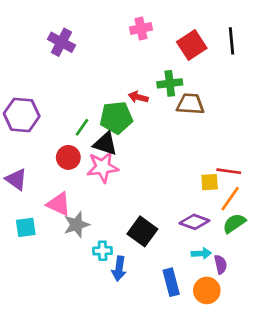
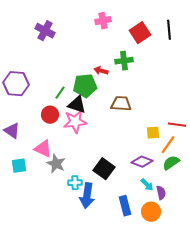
brown trapezoid: (190, 104) -> (121, 104), moved
red line: (229, 171) -> (177, 125), moved
gray star: (77, 225) -> (56, 164), turned -30
cyan arrow: (201, 253) -> (147, 185), turned 48
blue arrow: (119, 269) -> (87, 196), size x1.4

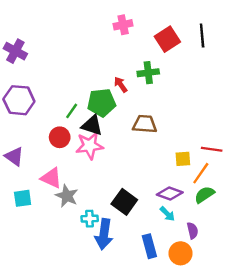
purple cross: (45, 31) -> (15, 51), moved
red arrow: (101, 71) -> (121, 85), turned 40
cyan arrow: (147, 185) -> (167, 214), moved

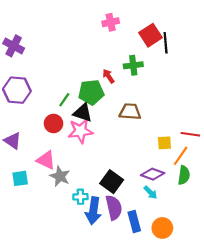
black line: (202, 36) -> (166, 43), moved
green semicircle: (204, 195) -> (184, 175), turned 132
purple semicircle: (192, 231) -> (114, 208), moved, size x1.6

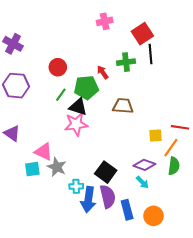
black line: (166, 43) -> (150, 54), moved
red circle: (54, 123) -> (58, 67), moved
cyan square: (20, 178) -> (32, 169), moved

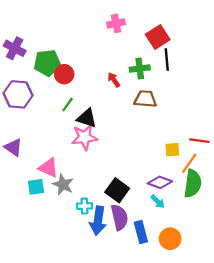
green pentagon: (86, 88) -> (47, 63), moved
brown trapezoid: (123, 106) -> (145, 99), moved
green semicircle: (174, 166) -> (193, 183), size x1.4

